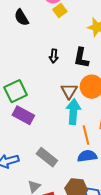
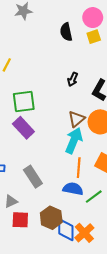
black semicircle: (21, 17) -> (66, 32), moved

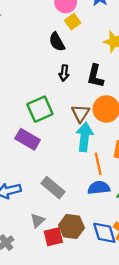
black semicircle: (66, 32) -> (57, 42), moved
green square: (24, 101) -> (40, 109), moved
brown hexagon: (51, 218) -> (71, 227), moved

